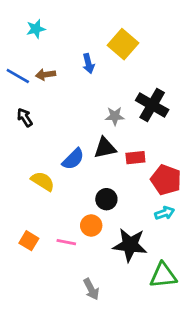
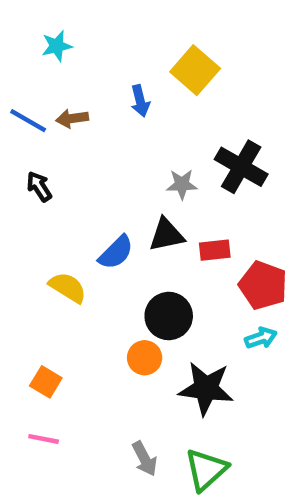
black circle: (106, 199) -> (169, 316), size x1.4
pink line: (66, 242) -> (44, 439), moved
green triangle: (163, 275) -> (206, 470), moved, turned -36

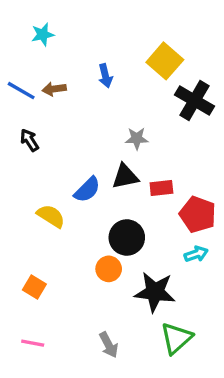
yellow square: (195, 70) -> (165, 61), moved
black cross: (241, 167) -> (194, 101), moved
pink line: (44, 439) -> (33, 343), moved
green triangle: (206, 470) -> (176, 338), moved

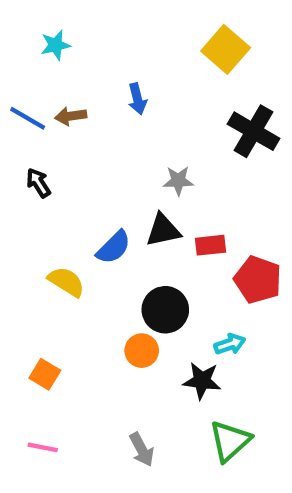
yellow square: (165, 61) -> (226, 49), moved
cyan arrow: (196, 254) -> (230, 344), moved
black star: (155, 292) -> (202, 381), size x0.7

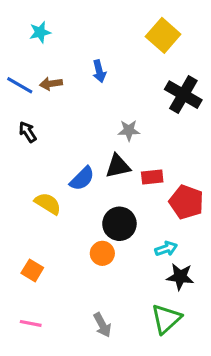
black star: (202, 381) -> (180, 277), moved

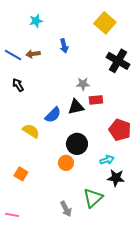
cyan star: (40, 32) -> (36, 21), moved
red rectangle: (152, 177) -> (96, 100), moved
green triangle: (166, 319) -> (93, 198), moved
pink line: (31, 323) -> (12, 215), moved

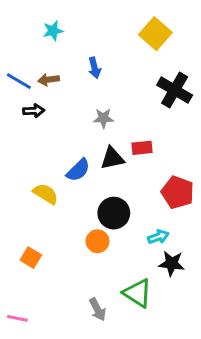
gray star: (83, 84) -> (103, 118), moved
black arrow: (18, 85) -> (34, 111), moved, turned 120
green triangle: (93, 198) -> (138, 293), turned -45

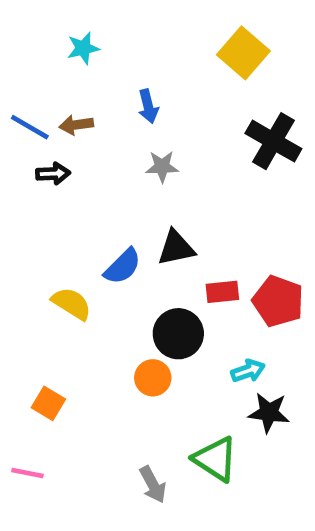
gray star: (103, 118) -> (162, 167), moved
red rectangle: (142, 148) -> (222, 292), moved
pink line: (17, 318) -> (27, 473), moved

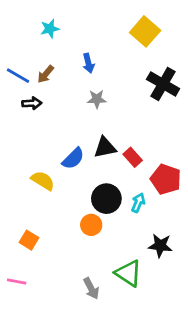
brown arrow: (76, 125) -> (46, 74), turned -42
red rectangle: (222, 292) -> (133, 157), moved, turned 54
cyan arrow: (248, 371) -> (138, 203), moved, turned -48

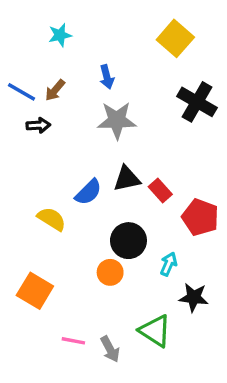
gray star: (97, 99) -> (117, 120), size x1.6
cyan arrow: (138, 203) -> (169, 264), moved
orange square: (29, 240) -> (35, 291), size x1.5
pink line: (17, 282) -> (73, 341), moved

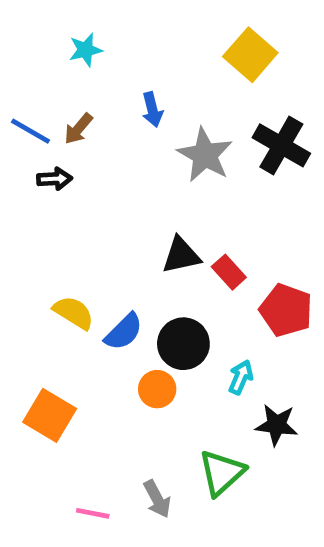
gray star: (117, 120) -> (205, 155), moved, turned 30
blue semicircle: (88, 192) -> (124, 332), moved
green triangle: (155, 331) -> (222, 473), turned 45
pink line: (73, 341) -> (93, 513), moved

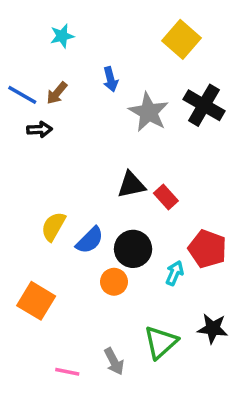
red pentagon: (286, 310) -> (207, 249), moved
yellow semicircle: (74, 313) -> (53, 226), turned -92
black star: (277, 425) -> (213, 328), moved

